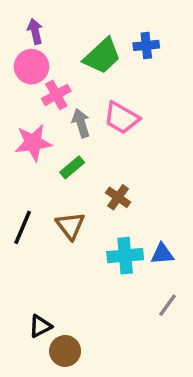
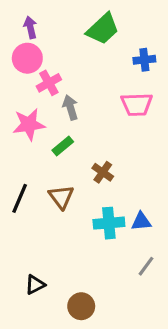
blue cross: (146, 45) -> (144, 60), moved
green trapezoid: (102, 56) -> (103, 29), moved
pink trapezoid: (122, 118) -> (137, 104), moved, turned -32
brown circle: (65, 351) -> (81, 306), moved

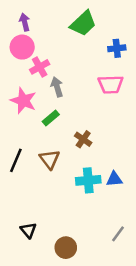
pink star: (29, 124) -> (23, 101), turned 30
gray line: (146, 266) -> (118, 234), moved
black triangle: (35, 285) -> (28, 230), turned -42

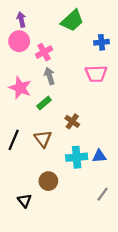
pink cross: (40, 67) -> (44, 52), moved
gray line: (118, 234) -> (103, 194), moved
brown circle: (66, 248) -> (48, 181), moved

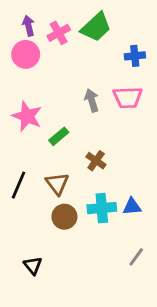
pink cross: (44, 52) -> (59, 33), moved
gray arrow: (49, 76) -> (92, 100), moved
brown circle: (48, 181) -> (64, 217), moved

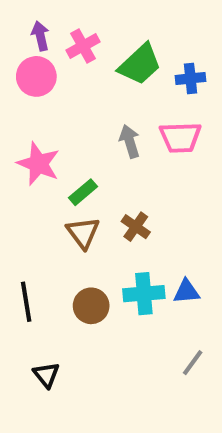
green trapezoid: (96, 27) -> (140, 64), moved
brown triangle: (57, 184) -> (83, 233), moved
black line: (18, 185) -> (26, 302), moved, turned -32

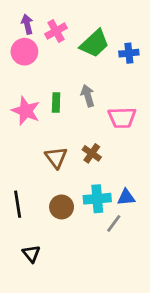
pink trapezoid: (180, 137) -> (122, 118), moved
green rectangle: (83, 192) -> (56, 103), moved, turned -48
gray line: (193, 363) -> (114, 223), moved

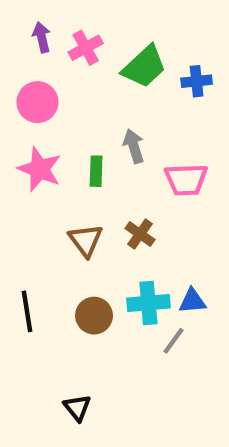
pink circle: (24, 52) -> (37, 102), moved
green rectangle: (56, 103) -> (96, 171), moved
black triangle: (31, 254) -> (77, 408), moved

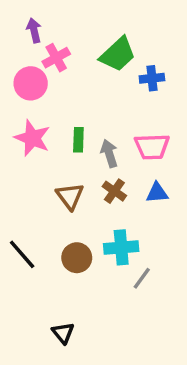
pink cross: (86, 48) -> (56, 58), moved
blue cross: (197, 81) -> (152, 78), moved
gray arrow: (134, 146) -> (109, 153), moved
blue triangle: (192, 301) -> (157, 193), moved
black line: (27, 311) -> (22, 254), turned -32

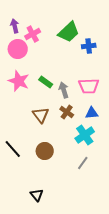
purple arrow: (34, 30) -> (15, 26), moved
green rectangle: (78, 140) -> (46, 82), turned -56
cyan cross: (121, 247) -> (85, 135), moved, turned -30

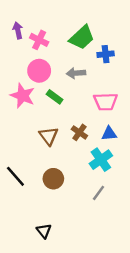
pink cross: (33, 34) -> (39, 40), turned -35
pink circle: (18, 49) -> (39, 71), moved
gray arrow: (64, 90) -> (76, 73), moved, turned -77

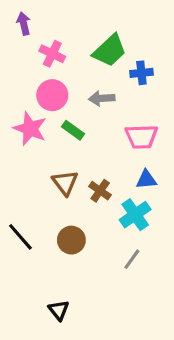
purple arrow: (18, 30) -> (24, 24), moved
brown cross: (79, 132) -> (100, 191), moved

